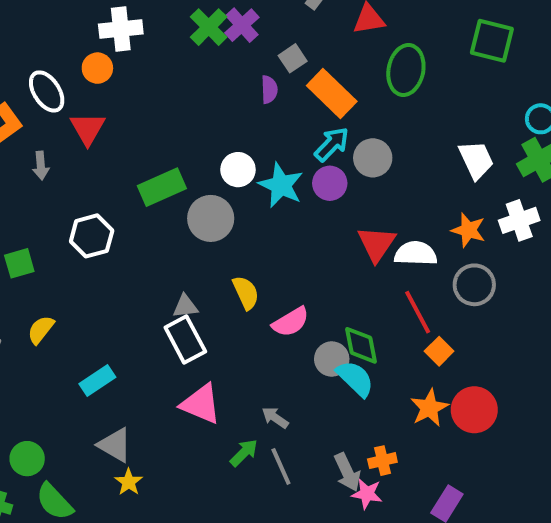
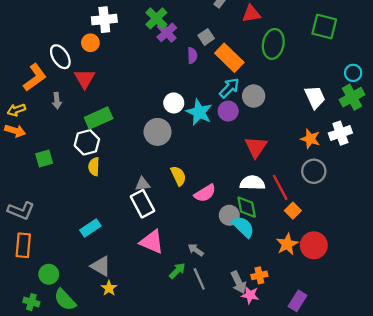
purple cross: (242, 25) -> (167, 32), moved
green rectangle: (162, 187) -> (99, 118), moved
white semicircle: (416, 254) -> (252, 183), moved
yellow semicircle: (41, 330) -> (94, 167), moved, turned -36

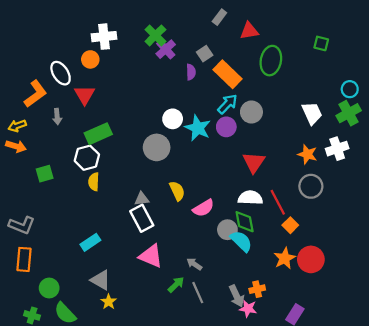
green square: (324, 27) -> (321, 43), size x0.6

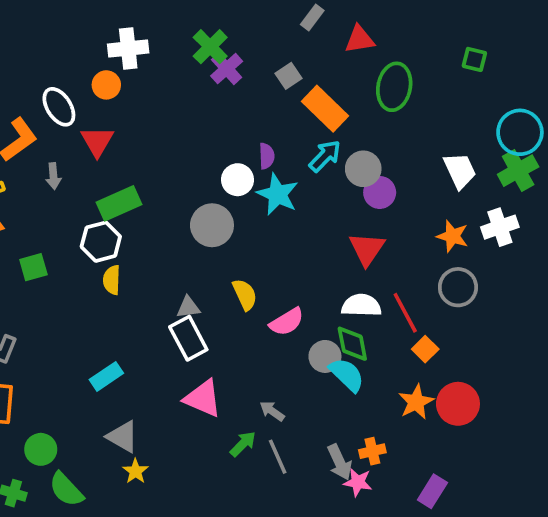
purple semicircle: (191, 72) -> (267, 156), moved
cyan circle: (350, 89) -> (520, 132), size x1.6
purple circle: (226, 127) -> (380, 192), moved

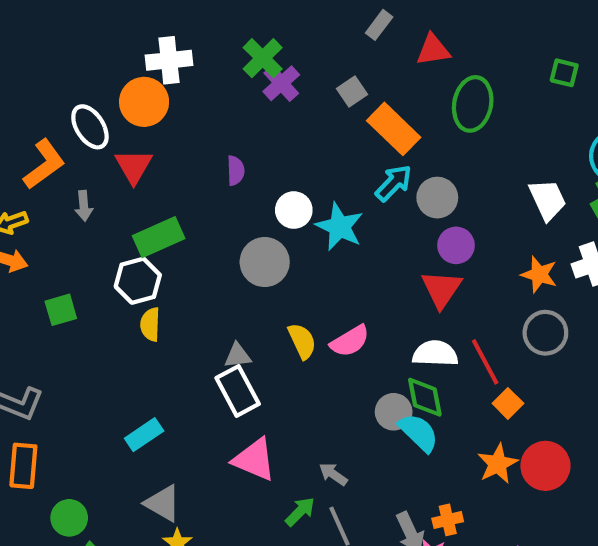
orange circle: (106, 85) -> (144, 102), size x1.5
purple semicircle: (267, 156) -> (236, 171), moved
purple circle: (380, 192) -> (456, 245), moved
pink semicircle: (287, 322) -> (350, 341), moved

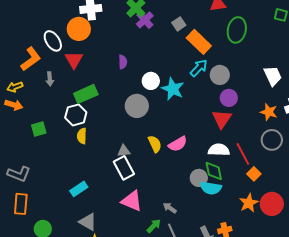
cyan semicircle: (419, 433) -> (211, 188), turned 145

